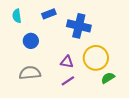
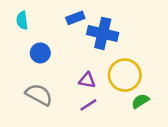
blue rectangle: (49, 14) -> (75, 18), moved
gray semicircle: (30, 73) -> (39, 95), turned 35

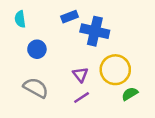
purple triangle: (87, 80) -> (80, 75), turned 42

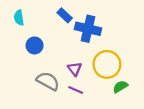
blue rectangle: (69, 17) -> (65, 15), turned 64
gray semicircle: (36, 88) -> (48, 81), moved
purple line: (82, 97) -> (76, 90), turned 56

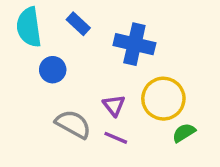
blue rectangle: (65, 15) -> (78, 24), moved
cyan semicircle: (19, 18) -> (29, 27), size x1.6

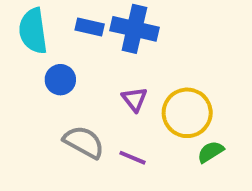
blue rectangle: (78, 24) -> (90, 27), turned -30
blue cross: (134, 44) -> (134, 29), moved
purple triangle: (114, 105) -> (134, 99), moved

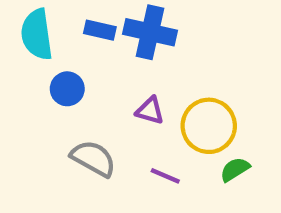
purple triangle: (134, 99) -> (150, 111), turned -36
purple line: (133, 158) -> (165, 176), moved

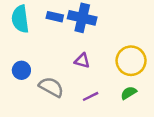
blue circle: (67, 89) -> (21, 70), moved
yellow circle: (209, 126) -> (131, 61), moved
purple line: (165, 176) -> (91, 96), turned -49

